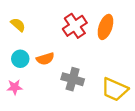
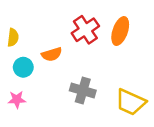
yellow semicircle: (18, 25) -> (13, 37), moved, turned 56
orange semicircle: (45, 59) -> (52, 54), moved

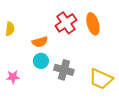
orange ellipse: (120, 31) -> (93, 24), turned -35
cyan circle: (23, 67) -> (41, 61), moved

